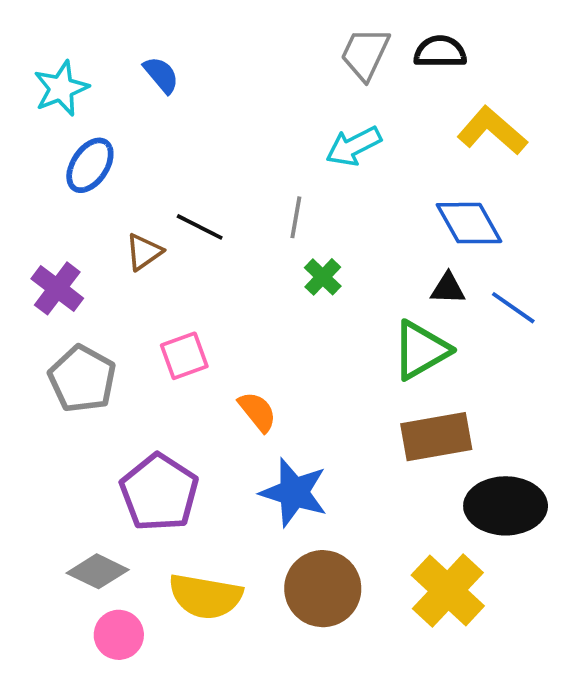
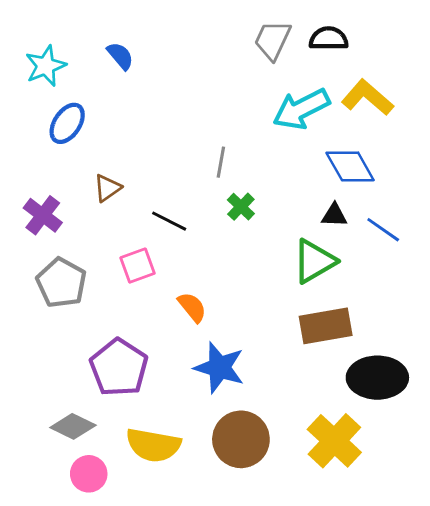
cyan arrow: (354, 146) -> (301, 109), moved, size x1.4
black line: (200, 227) -> (169, 221), moved

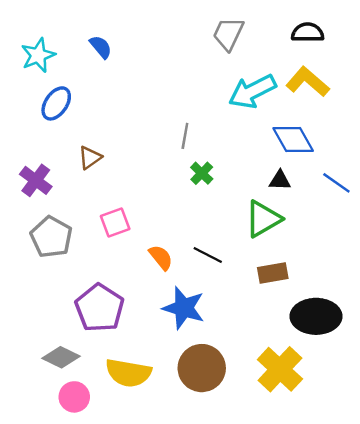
black semicircle: (329, 39) -> (308, 32), moved
black line: (169, 221) -> (208, 255), moved
blue line: (383, 230) -> (336, 183), moved
brown rectangle: (326, 326) -> (273, 273), size x0.7

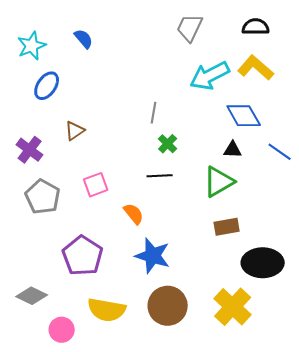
black line: (208, 255) -> (160, 176), moved, turned -30
gray diamond: (61, 357) -> (32, 296), moved

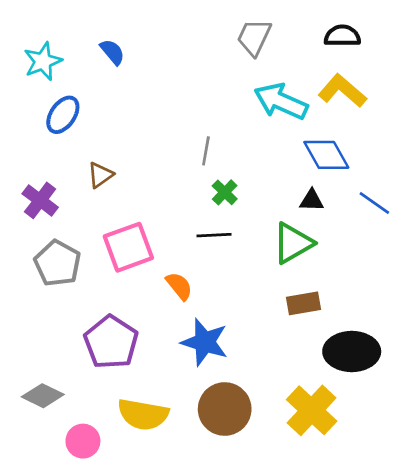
cyan arrow: (210, 76) -> (281, 101), turned 51
pink square: (96, 185) -> (128, 247), size x1.5

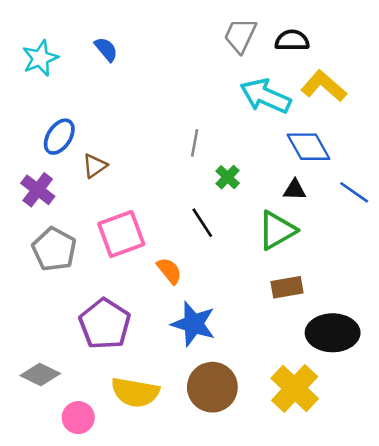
black semicircle: (342, 36) -> (292, 40), moved
blue ellipse: (63, 115) -> (59, 137), moved
green cross: (225, 192) -> (228, 177), moved
black line: (214, 235) -> (202, 223), turned 60

